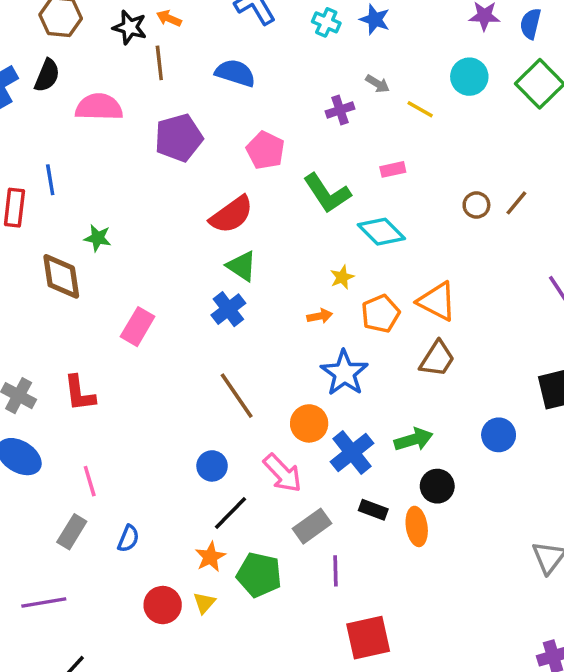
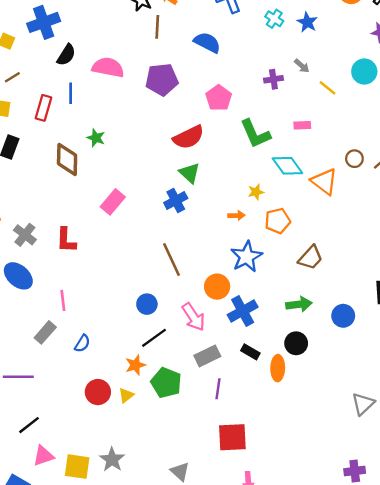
black semicircle: (47, 75) -> (66, 55), moved
pink semicircle: (99, 107) -> (108, 67), moved
orange triangle: (437, 301) -> (324, 181), moved
green arrow: (414, 440) -> (299, 304), moved

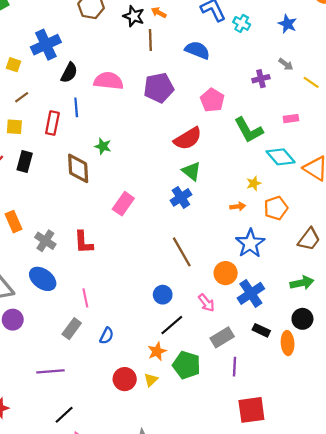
cyan cross: (274, 19) -> (242, 23), moved
pink arrow: (193, 317) -> (206, 303), size x0.7

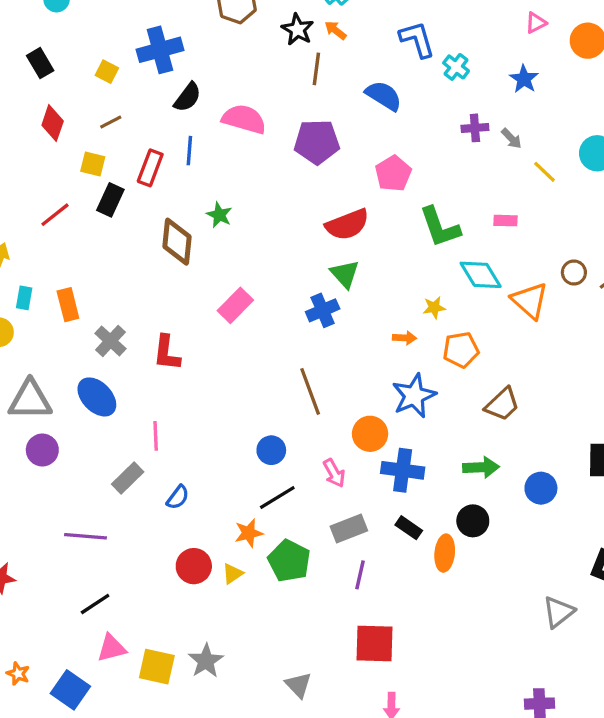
purple cross: (261, 79) -> (475, 128), moved
black rectangle: (25, 162) -> (110, 200), moved
blue cross: (251, 293) -> (403, 470), turned 32

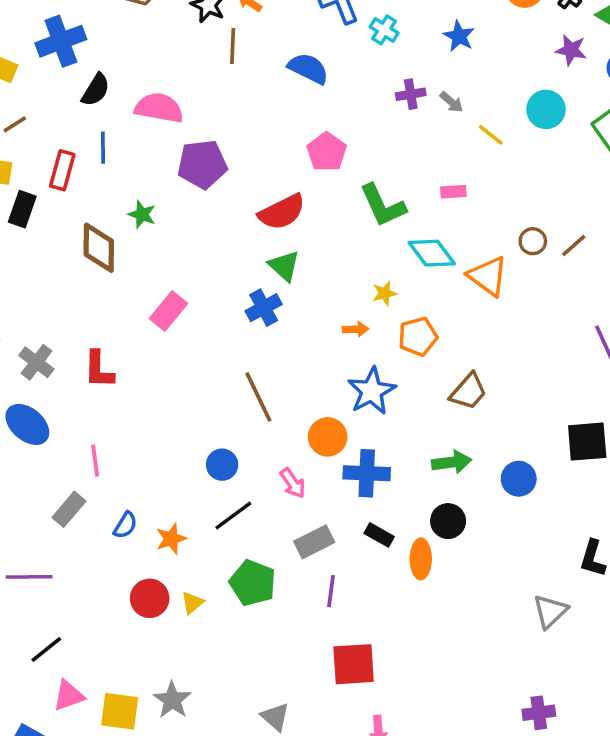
purple pentagon: (317, 142) -> (202, 164), moved
orange star: (249, 533) -> (171, 539), moved

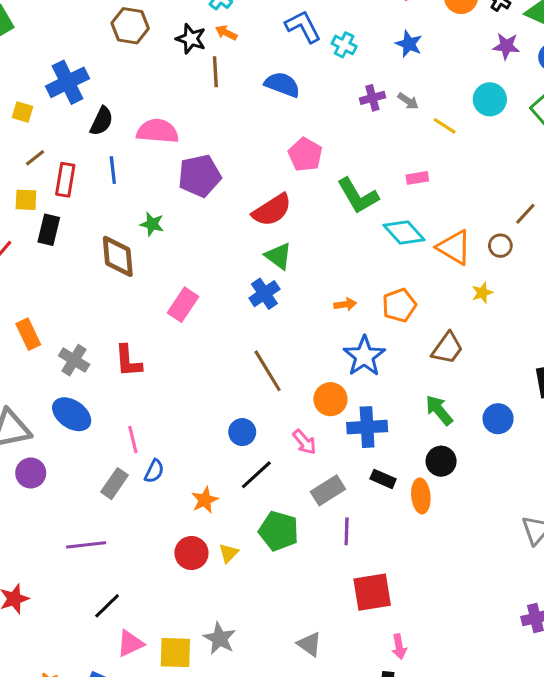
red rectangle: (62, 170) -> (65, 180), moved
brown circle: (533, 241) -> (500, 246), moved
yellow star: (385, 293) -> (482, 293), moved
green arrow: (452, 462) -> (439, 410), turned -116
blue semicircle: (125, 525) -> (154, 471), moved

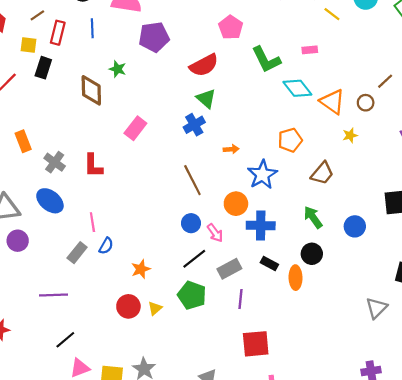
orange arrow: (345, 304) -> (231, 149), moved
blue circle: (242, 432) -> (191, 223), moved
black line: (256, 475) -> (194, 259), moved

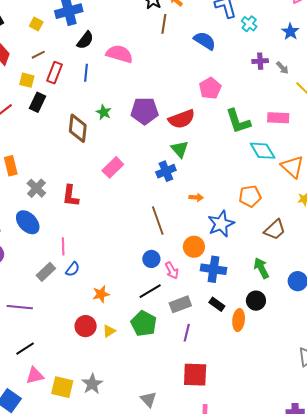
purple pentagon: (154, 37) -> (144, 111), moved
pink rectangle: (310, 50) -> (278, 118), size x1.5

